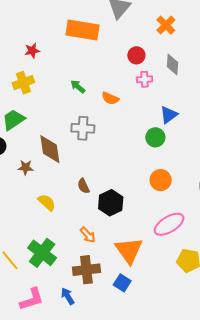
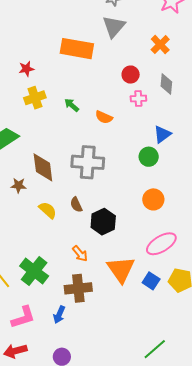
yellow cross: (23, 83) -> (35, 98), moved
gray cross: (83, 128) -> (88, 162), moved, size x1.4
yellow semicircle: (47, 202) -> (48, 210), moved
blue square: (122, 283) -> (151, 281), moved
blue arrow: (68, 296) -> (59, 315), turned -126

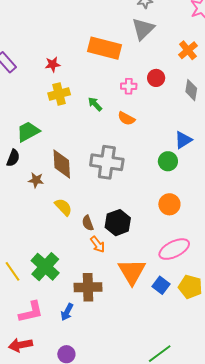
pink cross: (138, 99) -> (129, 86), moved
brown semicircle: (76, 205) -> (88, 223), moved
orange arrow: (80, 254) -> (98, 244), moved

